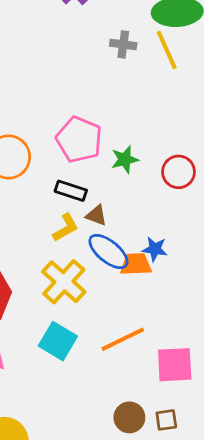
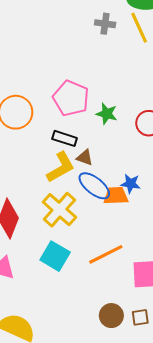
green star: (125, 160) -> (107, 114), turned 30
yellow L-shape: (66, 228) -> (61, 167), size x1.4

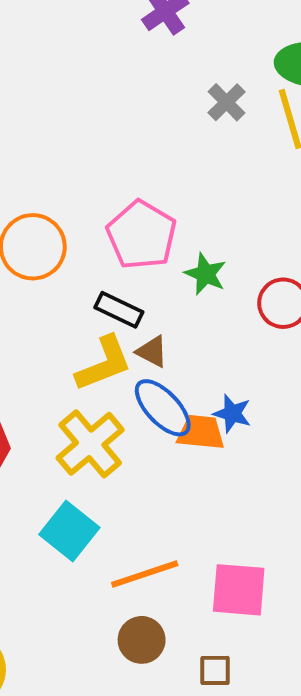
gray cross: (105, 24) -> (226, 102), turned 30
orange line: (106, 254) -> (145, 574), moved
brown circle: (111, 316) -> (142, 640), moved

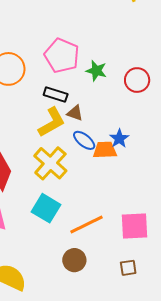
blue ellipse: (163, 408) -> (84, 140), size x0.7
blue star: (232, 413) -> (119, 138), turned 30
brown circle: (142, 640) -> (74, 260), moved

